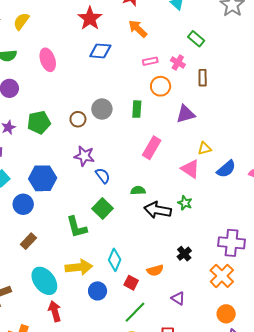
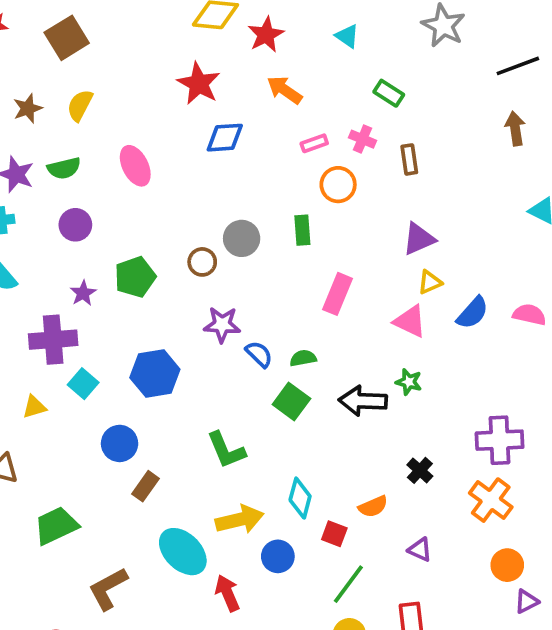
purple triangle: (186, 114) -> (419, 239), moved
green semicircle: (138, 190) -> (303, 358), moved
blue circle: (23, 204) -> (120, 443), moved
green square: (103, 208) -> (291, 402), moved
red arrow: (55, 311) -> (227, 593), moved

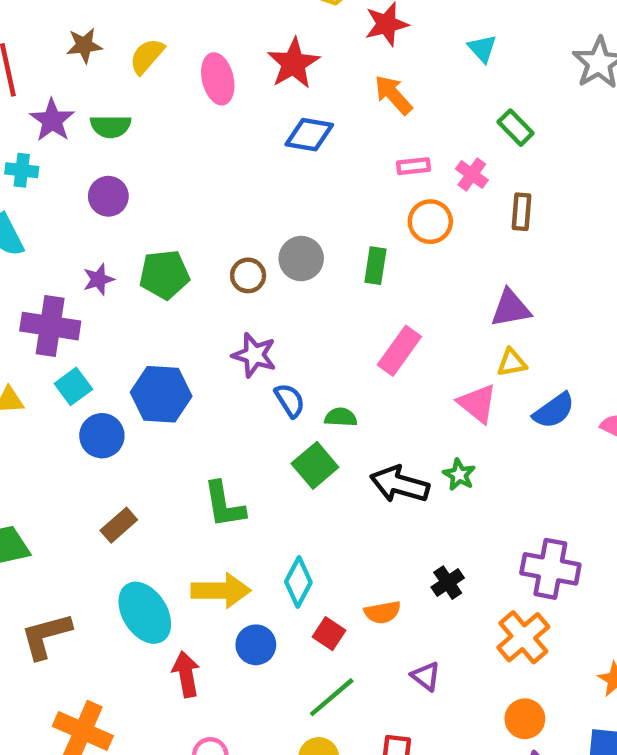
pink ellipse: (135, 166) -> (218, 79), moved
blue circle: (120, 443) -> (102, 436), moved

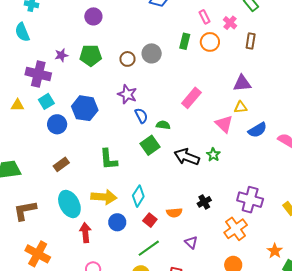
pink rectangle: (414, 166) -> (205, 17), turned 64
purple circle: (108, 196) -> (93, 16), moved
green rectangle: (375, 266) -> (185, 41), moved

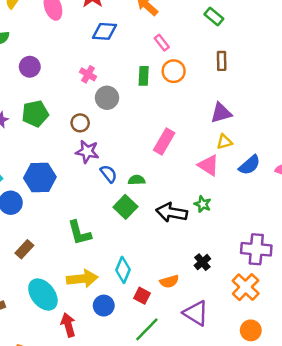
pink cross: (230, 23) -> (88, 74), moved
brown circle: (127, 59) -> (80, 123), moved
purple triangle: (191, 242) -> (196, 313), size x1.6

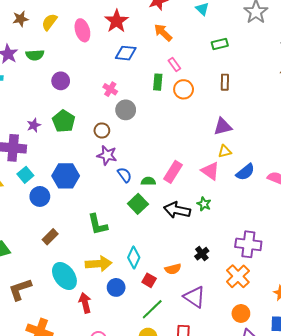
green rectangle: (214, 17) -> (220, 44), turned -56
green rectangle: (144, 76) -> (158, 82), moved
green pentagon: (35, 114) -> (64, 121), turned -30
pink rectangle: (164, 142) -> (173, 172), moved

